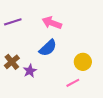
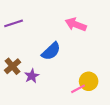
pink arrow: (52, 23) -> (76, 24), moved
yellow circle: (83, 62) -> (89, 81), moved

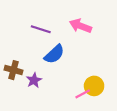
purple line: (14, 23) -> (41, 29), moved, turned 36
brown cross: (12, 66) -> (14, 70), turned -35

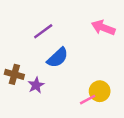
pink arrow: (80, 26) -> (103, 28), moved
purple line: (41, 29) -> (43, 31), turned -54

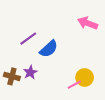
purple line: (43, 31) -> (28, 39), moved
brown cross: (14, 74) -> (12, 76), moved

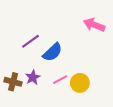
yellow circle: (85, 77) -> (80, 83), moved
pink line: (74, 85) -> (60, 80), moved

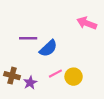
purple line: (31, 41) -> (28, 38), turned 36
purple star: (33, 77) -> (30, 83), moved

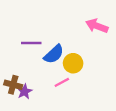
yellow circle: (74, 77) -> (73, 63), moved
purple star: (30, 83) -> (24, 91), moved

